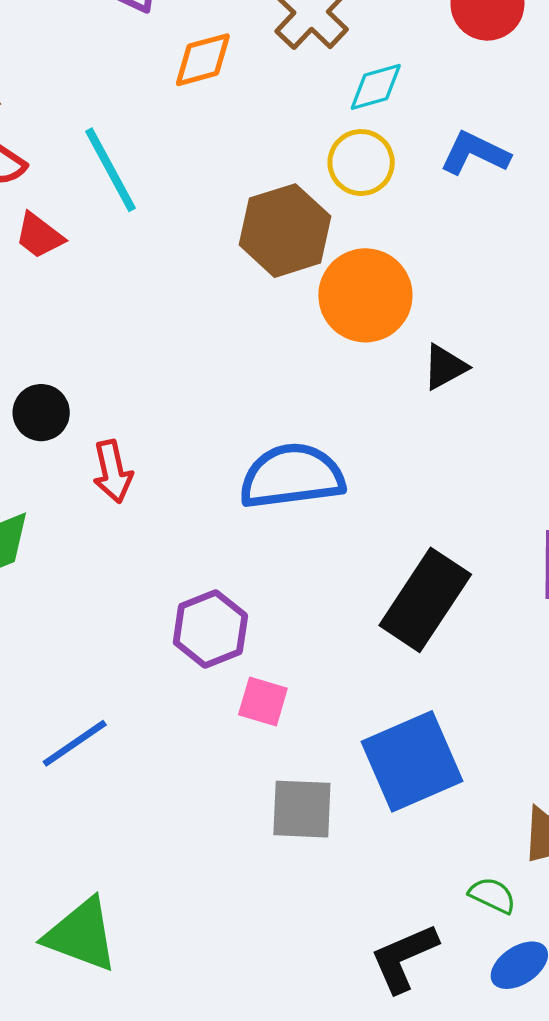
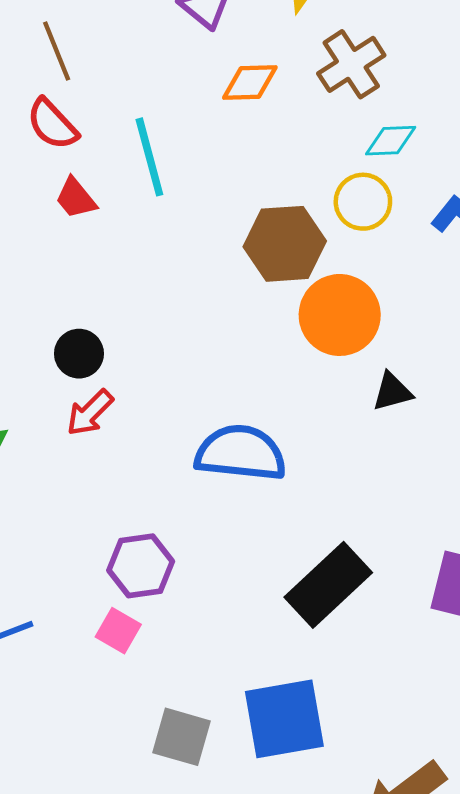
black circle: (41, 413) -> (79, 354), moved
red arrow: (113, 471) -> (90, 413), turned 44
pink square: (263, 702) -> (118, 631), moved

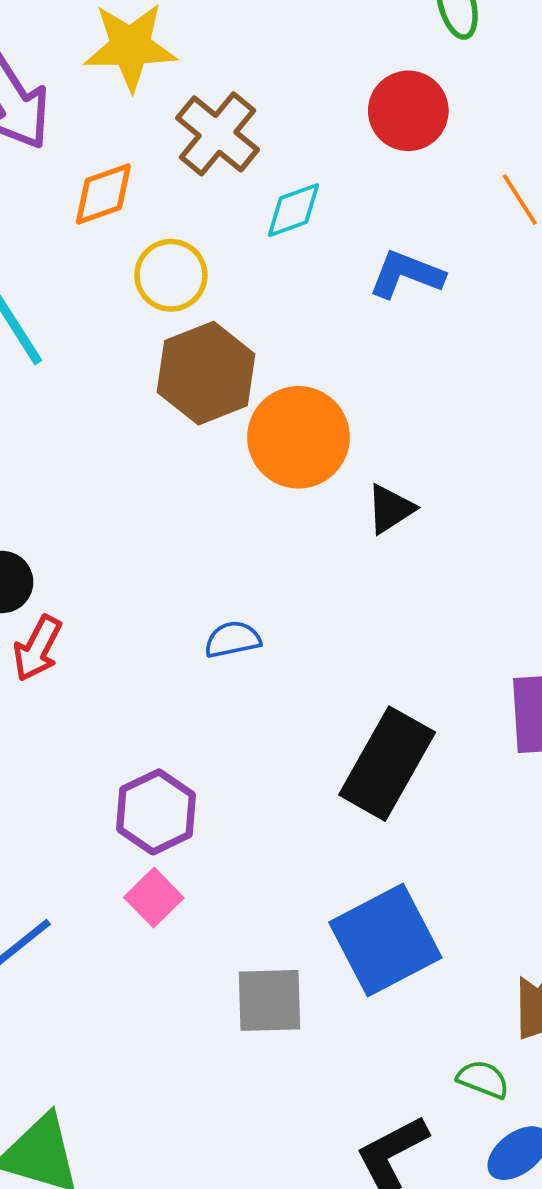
yellow circle: (363, 202) -> (171, 275), moved
blue semicircle: (241, 453) -> (233, 639), size x0.5
pink square: (118, 631) -> (154, 898), turned 33

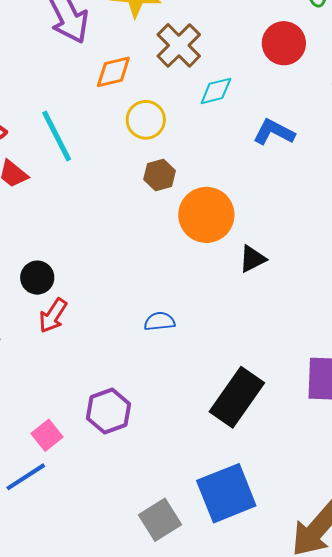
brown hexagon: (206, 373) -> (160, 175), size x0.6
pink square: (154, 898) -> (47, 435), moved
gray square: (269, 1000) -> (160, 520), turned -36

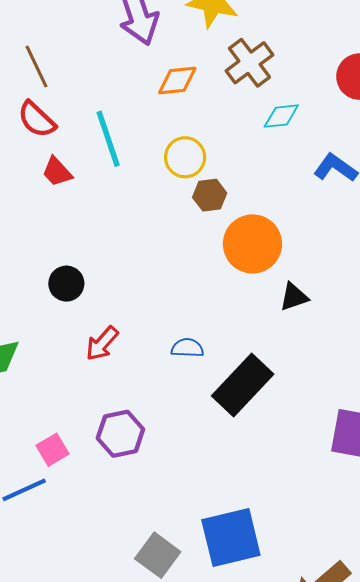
yellow circle: (146, 120) -> (185, 157), moved
red arrow: (53, 316) -> (102, 343), moved
black rectangle: (237, 397) -> (243, 385), moved
gray square: (160, 520) -> (158, 555), turned -30

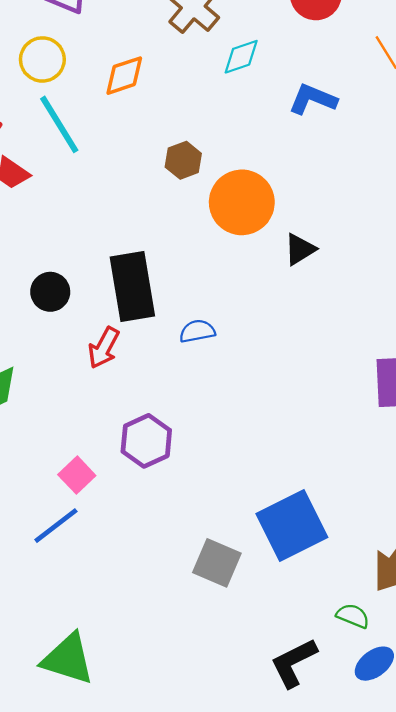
orange diamond: (177, 80) -> (124, 76), moved
yellow circle: (185, 157) -> (42, 59), moved
black rectangle: (243, 385) -> (132, 286), moved, turned -40

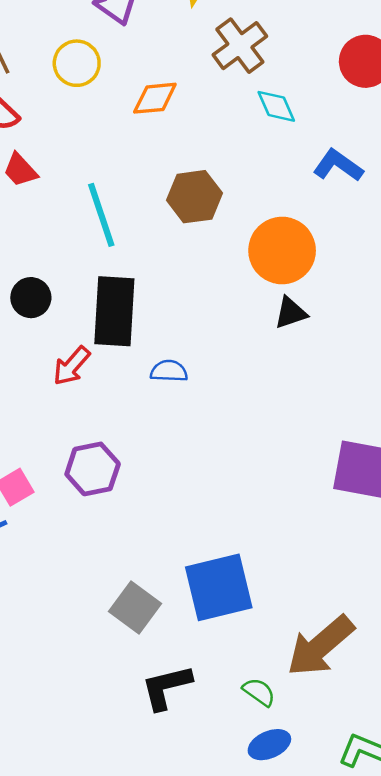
cyan diamond: (241, 57) -> (276, 106), turned 72
cyan line: (59, 124) -> (101, 215), moved
brown hexagon: (183, 160) -> (194, 197), size x1.4
orange circle: (242, 202) -> (282, 251), moved
black L-shape: (294, 663) -> (166, 687), moved

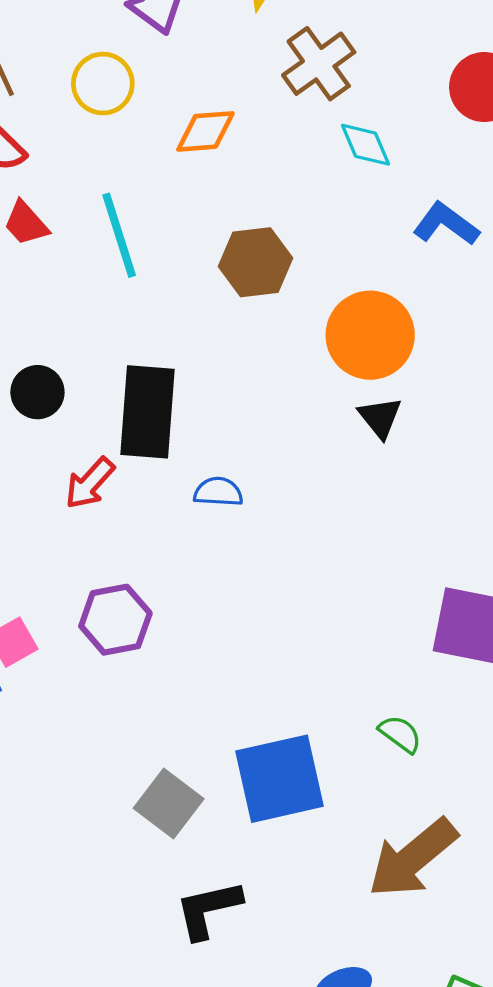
cyan line: (101, 215) -> (119, 235), moved
black triangle: (291, 313) -> (380, 418), turned -51
green semicircle: (259, 692) -> (400, 734), moved

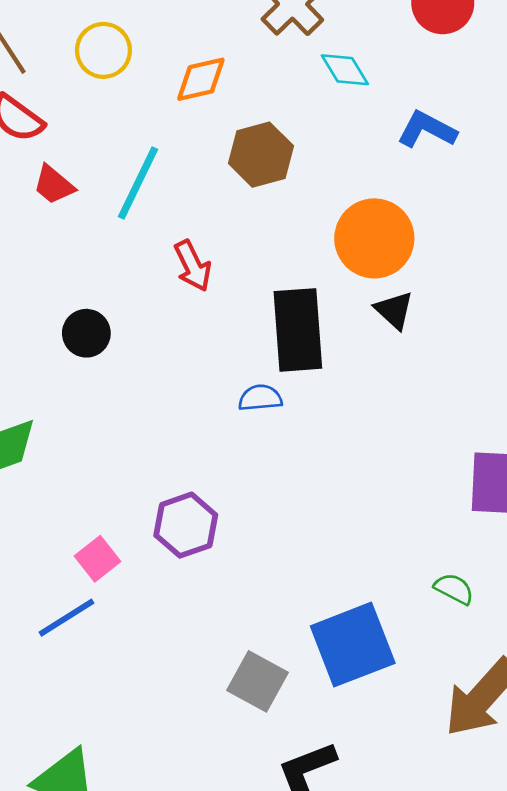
cyan line: (119, 235) -> (138, 183), turned 52
brown hexagon: (256, 262) -> (261, 155), moved
black rectangle: (147, 412) -> (298, 330), moved
red arrow: (90, 483) -> (193, 266), moved, turned -60

